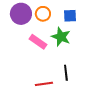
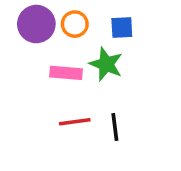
pink rectangle: (38, 42) -> (66, 73), turned -30
red line: (44, 84) -> (75, 122), moved

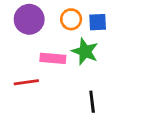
orange circle: (75, 24) -> (71, 19), moved
red line: (75, 122) -> (26, 82), moved

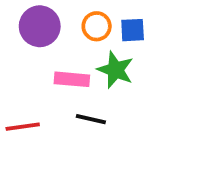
red line: (26, 82) -> (23, 127), moved
black line: (92, 102) -> (91, 119), moved, turned -70

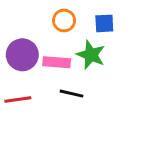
purple circle: (40, 26) -> (22, 55), moved
orange circle: (97, 26) -> (64, 20), moved

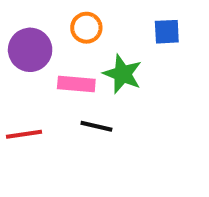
blue square: (104, 23) -> (167, 32), moved
purple circle: (22, 55) -> (30, 50), moved

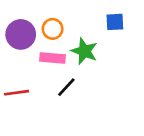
orange circle: (86, 28) -> (53, 29), moved
black line: (96, 126) -> (66, 87), turned -60

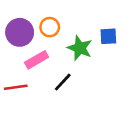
blue square: (115, 22) -> (108, 36), moved
pink rectangle: (53, 58) -> (37, 60), moved, turned -35

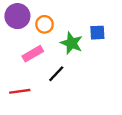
purple circle: (20, 32) -> (17, 16), moved
red line: (16, 87) -> (20, 91), moved

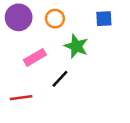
orange circle: (44, 24) -> (55, 19), moved
blue square: (97, 33) -> (104, 19), moved

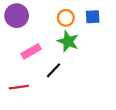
orange circle: (55, 19) -> (66, 18), moved

